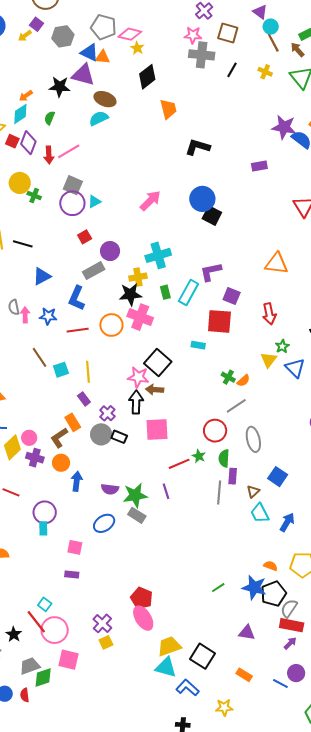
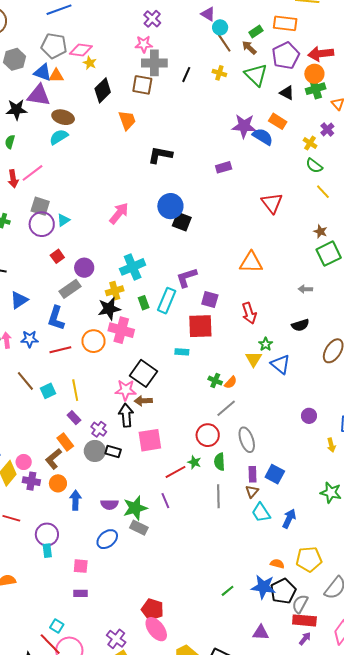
brown square: (228, 33) -> (142, 85), moved
purple rectangle: (233, 476) -> (253, 474), moved

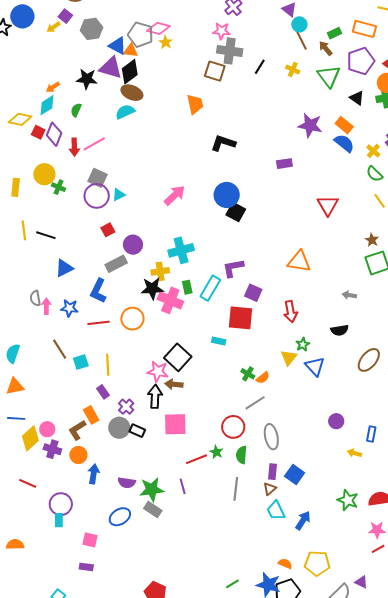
gray pentagon: (54, 46) -> (141, 35), moved
black diamond: (103, 90) -> (130, 72), moved
blue semicircle: (263, 137) -> (344, 143), moved
pink cross: (121, 330) -> (170, 300), moved
yellow arrow: (331, 445) -> (354, 453), turned 112

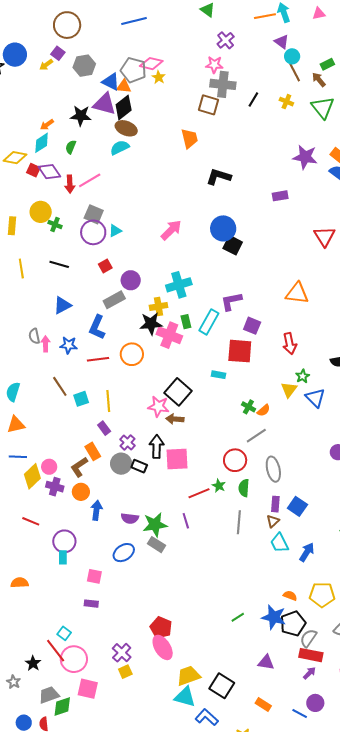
purple diamond: (54, 134) -> (49, 172), turned -55
black line: (46, 235) -> (59, 264), moved
black arrow: (155, 396) -> (157, 447), moved

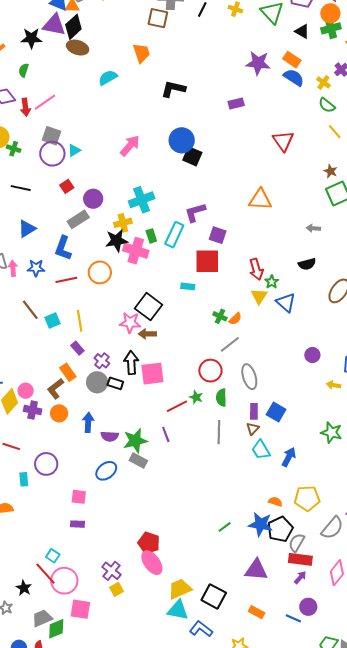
cyan semicircle: (120, 148) -> (108, 78), moved
red arrow: (290, 344) -> (256, 269), moved
blue arrow: (96, 510) -> (88, 422), moved
cyan rectangle: (63, 557) -> (24, 479), moved
purple triangle: (266, 662) -> (256, 570), size x1.4

